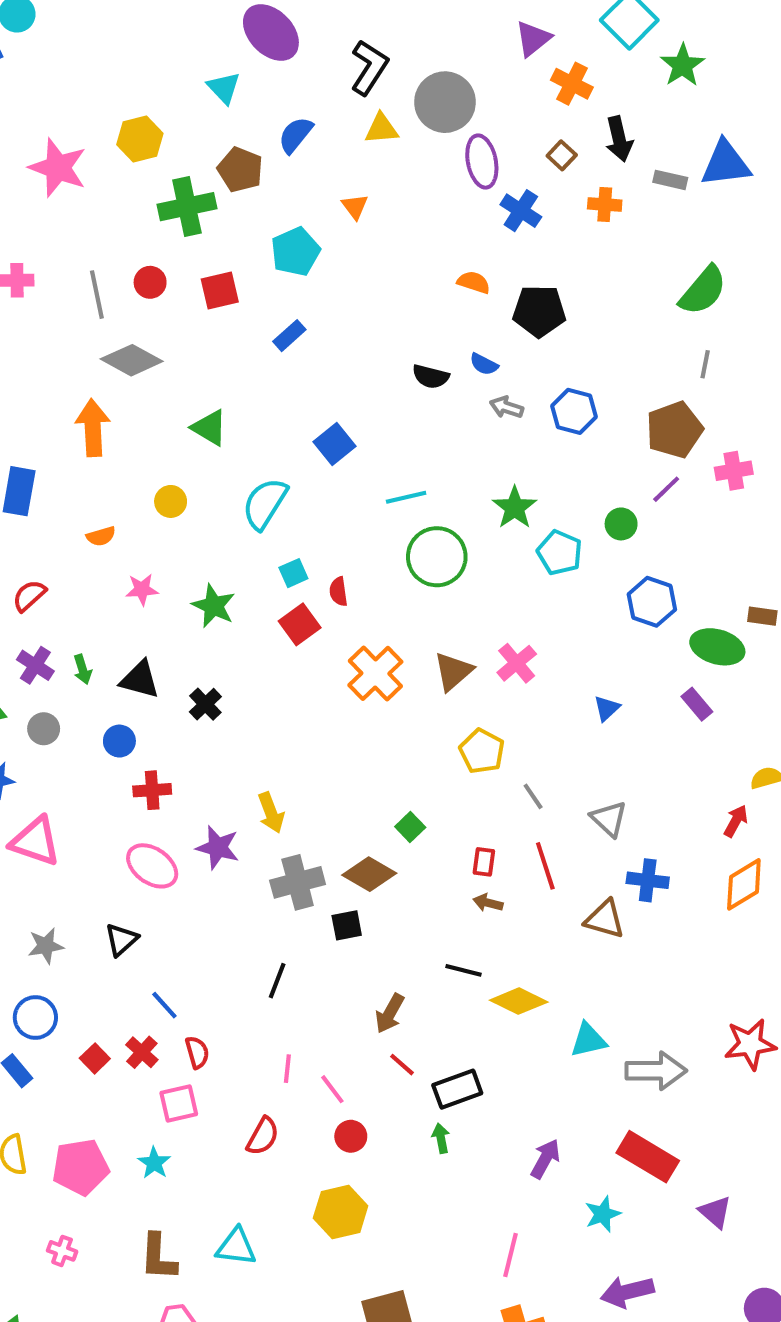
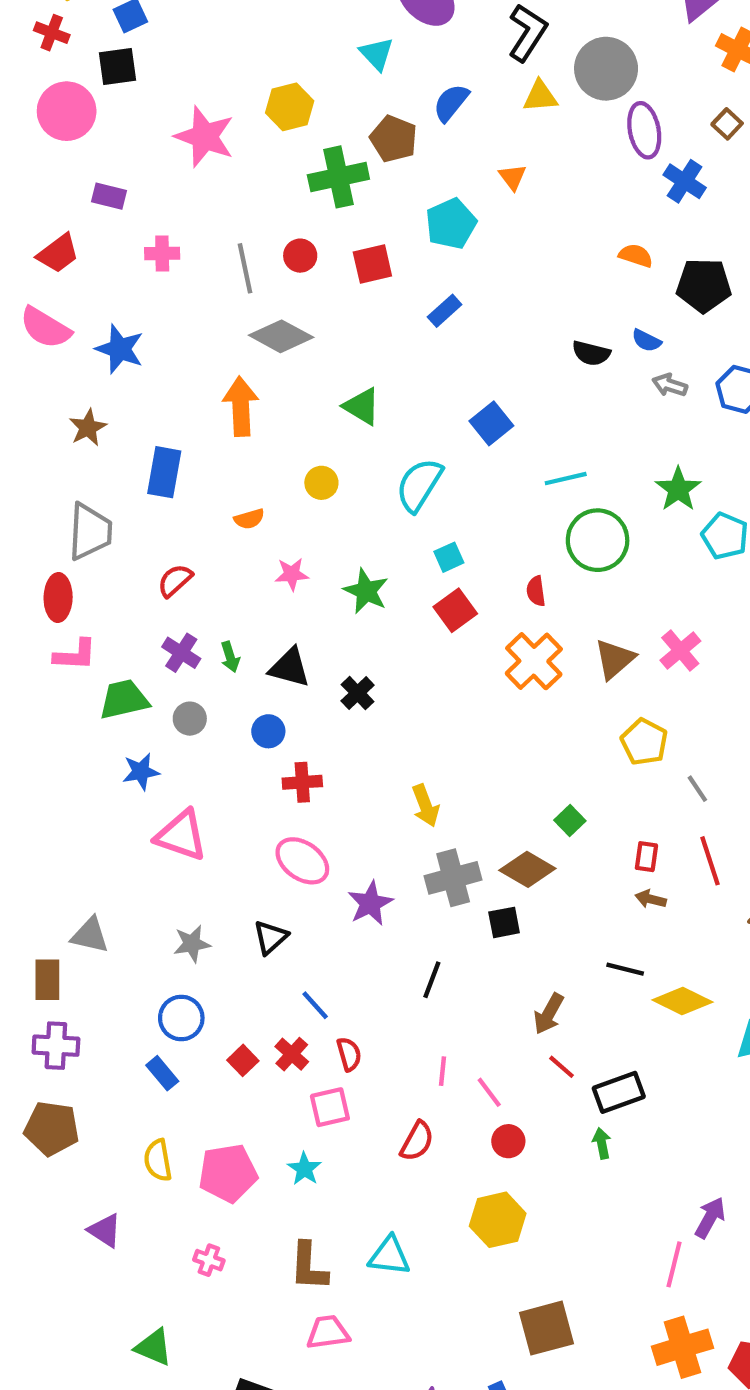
red semicircle: (339, 592) -> (536, 591), moved
purple star: (218, 848) -> (370, 903), moved, turned 30
purple arrow: (545, 1159) -> (710, 1218), moved

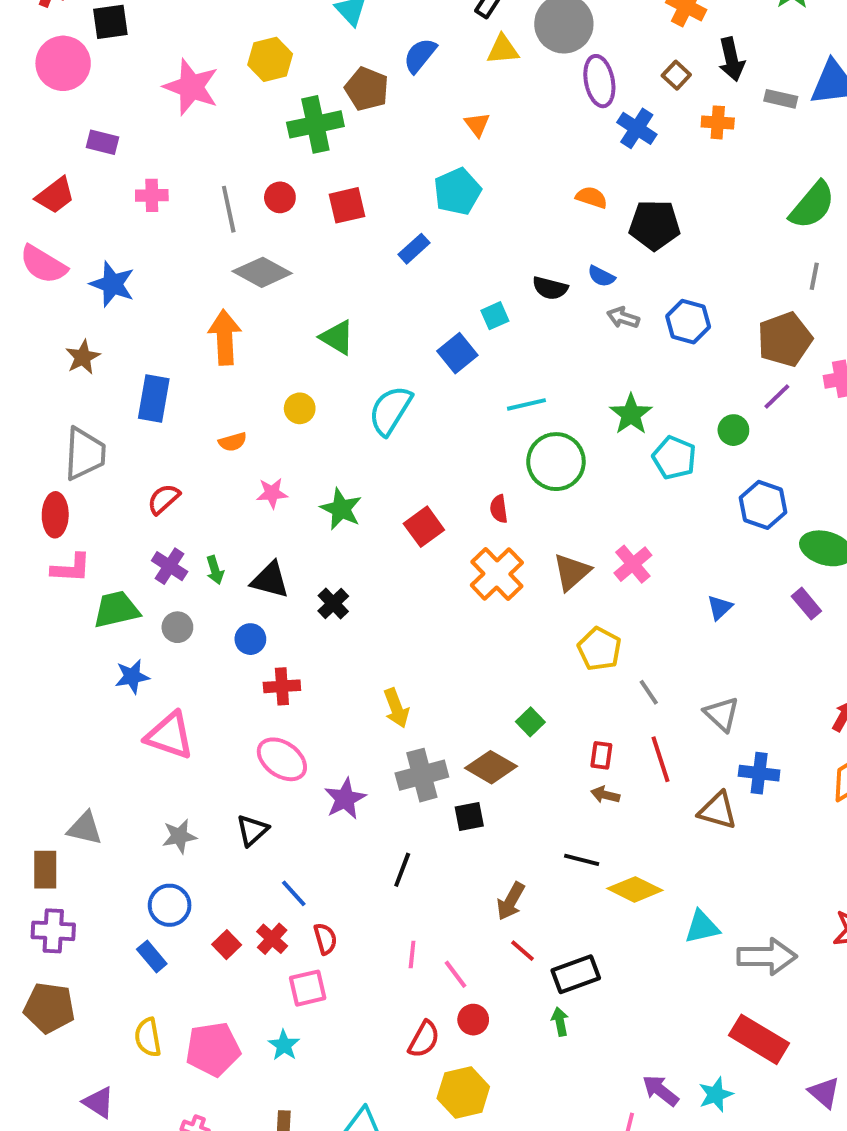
cyan pentagon: (451, 224) -> (457, 191), moved
cyan square: (449, 557) -> (495, 316), moved
red semicircle: (417, 1141) -> (424, 1039), moved
purple arrow: (710, 1218) -> (660, 1091), turned -81

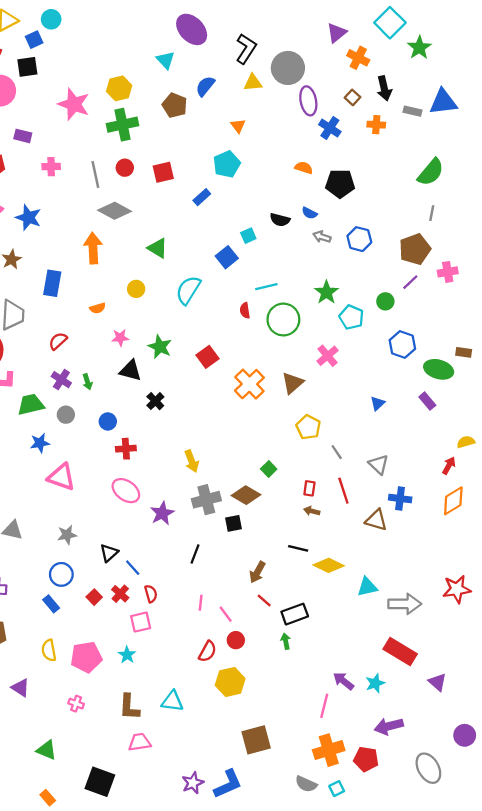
green cross: (315, 124) -> (123, 125), moved
red semicircle: (499, 509) -> (245, 310), moved
pink cross: (633, 564) -> (328, 356), moved
black triangle: (270, 580) -> (130, 370), moved
black triangle: (252, 830) -> (109, 553), moved

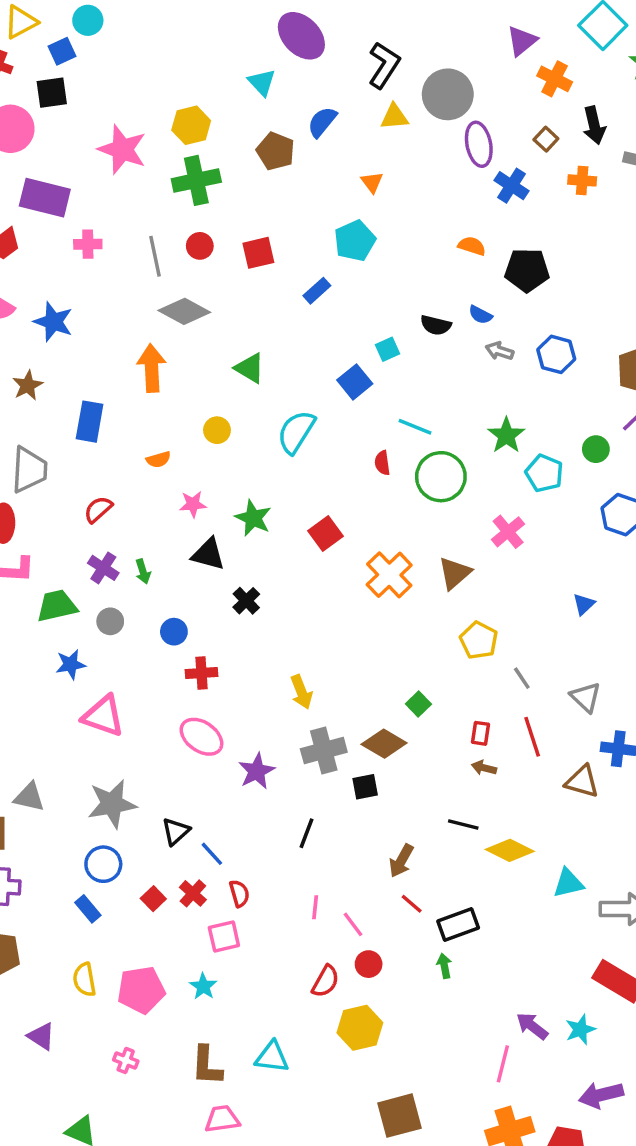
purple rectangle: (23, 136) -> (45, 198), size x1.8
cyan line: (266, 287) -> (415, 427), turned 35
gray star: (67, 535) -> (112, 804), size x1.6

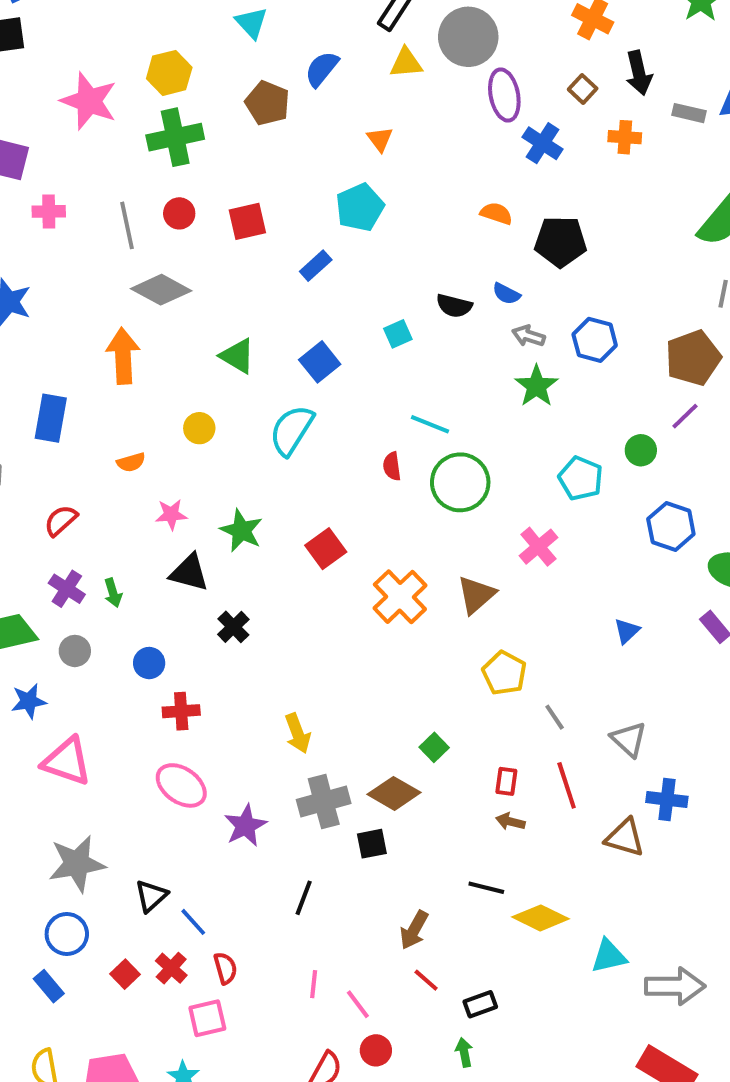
blue square: (355, 382) -> (320, 362), moved
green star: (506, 435) -> (536, 386), moved
black rectangle: (458, 924) -> (480, 1004), size x0.7

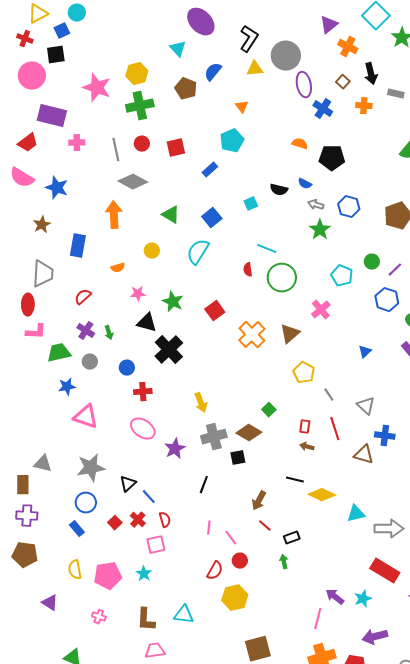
purple line: (685, 416) -> (395, 270), moved
black cross: (233, 627) -> (169, 350), size x1.8

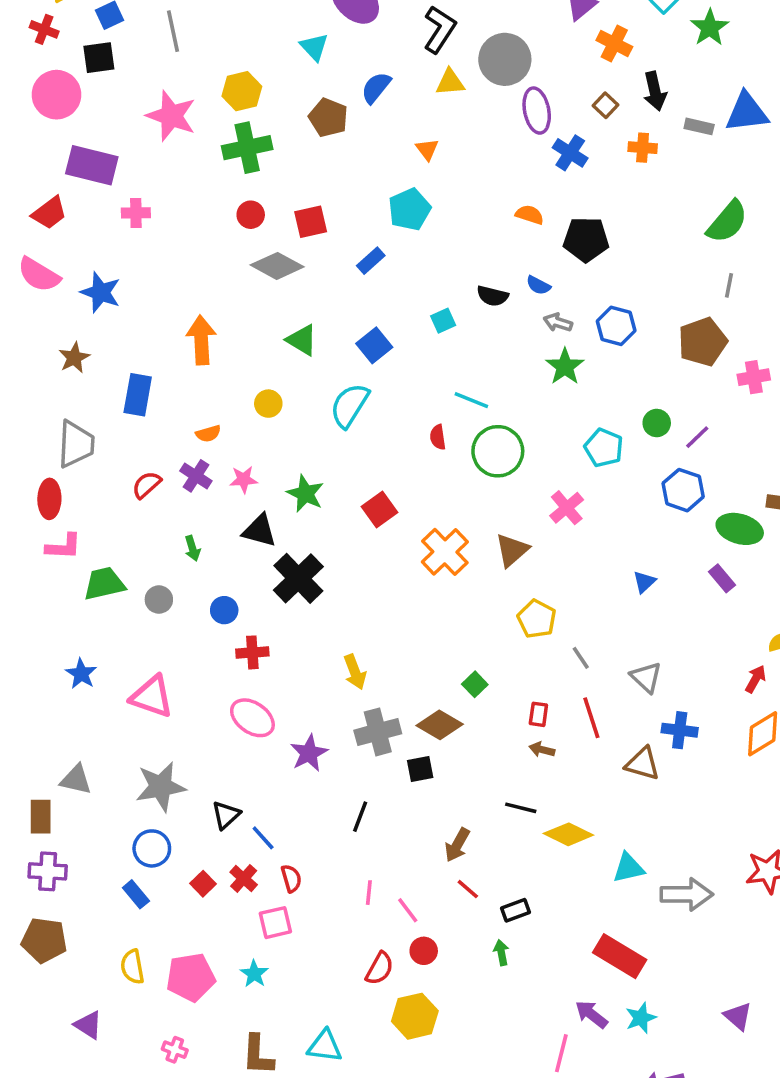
gray line: (116, 150) -> (173, 31), moved
gray diamond: (133, 182) -> (277, 266), moved
purple cross: (86, 331) -> (196, 476), moved
blue star: (67, 387) -> (81, 674), moved, turned -30
red rectangle: (385, 571) -> (620, 956), moved

